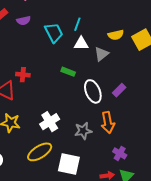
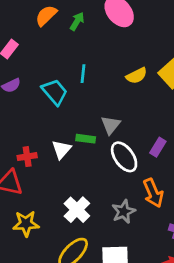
white triangle: (81, 44) -> (61, 150), moved, turned -35
gray triangle: (101, 54) -> (111, 125), moved

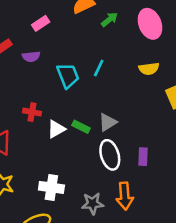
yellow semicircle: (137, 76) -> (149, 69), moved
purple rectangle: (158, 147) -> (143, 157), turned -48
red cross: (27, 157) -> (32, 112), moved
white cross: (77, 210) -> (51, 187), turned 35

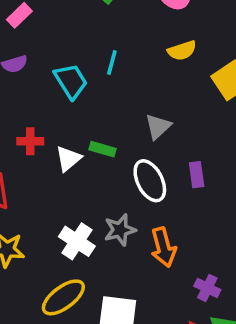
gray triangle: (108, 122) -> (158, 127), moved
white cross: (51, 187) -> (77, 241), turned 35
orange arrow: (125, 196) -> (163, 247), moved
gray star: (93, 203) -> (120, 230), moved

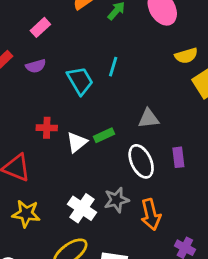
yellow semicircle: (182, 51) -> (186, 56), moved
gray triangle: (158, 127) -> (149, 118), turned 35
green rectangle: (102, 149) -> (104, 135), turned -42

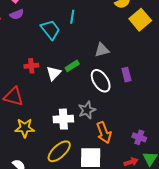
purple semicircle: (36, 66) -> (17, 14), moved
white cross: (82, 208) -> (63, 119), turned -30
orange arrow: (151, 214) -> (104, 133), moved

